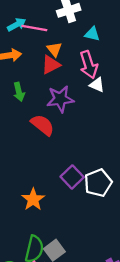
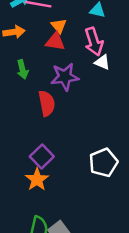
red triangle: (51, 65) -> (55, 42), turned 36
red semicircle: (43, 125) -> (47, 103), turned 40
purple square: (72, 177) -> (42, 157), moved

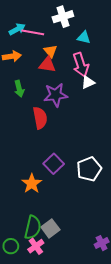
white triangle: (102, 62) -> (88, 82), turned -48
purple square: (42, 157) -> (54, 164), moved

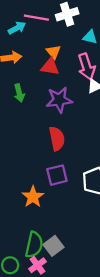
pink line: (33, 32) -> (36, 18), moved
red semicircle: (40, 118) -> (57, 139), moved
purple square: (54, 164) -> (57, 175), turned 30

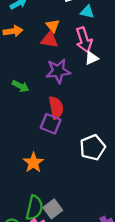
green arrow: (19, 93) -> (20, 86), moved, turned -49
purple square: (57, 175) -> (51, 124), moved, turned 36

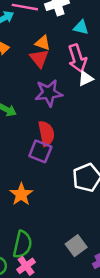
orange triangle: (53, 26) -> (43, 43), turned -32
red triangle: (50, 40) -> (39, 58), turned 42
gray square: (53, 209) -> (76, 246), moved

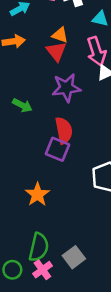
gray square: (76, 246) -> (74, 257), moved

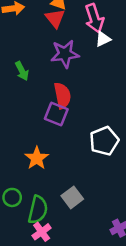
green arrow: (22, 105) -> (22, 71), turned 36
gray square: (74, 257) -> (72, 197), moved
green circle: (12, 270) -> (12, 197), moved

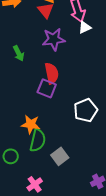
orange star: (37, 158) -> (31, 124), turned -30
green semicircle: (38, 210) -> (38, 140), moved

